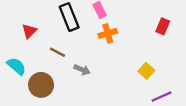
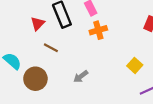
red triangle: (29, 31) -> (38, 24), moved
gray arrow: (82, 70) -> (81, 76), moved, turned 120

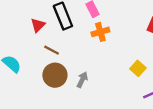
gray arrow: (81, 76) -> (82, 80), turned 152
brown circle: (35, 79) -> (55, 75), moved

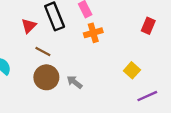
gray arrow: (82, 80) -> (74, 82), turned -77

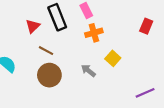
yellow square: (132, 70) -> (113, 58), moved
gray arrow: (74, 82) -> (88, 71), moved

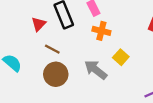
orange cross: (94, 33) -> (101, 31), turned 30
gray arrow: (88, 71) -> (96, 70), size x1.5

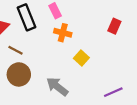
gray arrow: (96, 70) -> (57, 87), moved

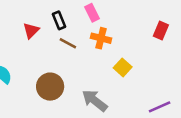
black rectangle: (26, 17) -> (59, 20), size x0.6
brown line: (16, 50) -> (68, 43), moved

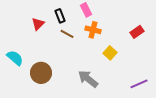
red rectangle: (161, 31) -> (137, 32), moved, turned 32
brown circle: (50, 87) -> (41, 73), moved

